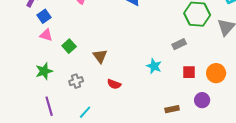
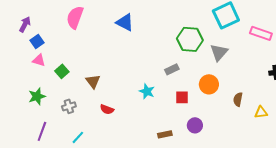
orange circle: (216, 73) -> (209, 84), moved
purple line: (49, 106) -> (42, 131), turned 36

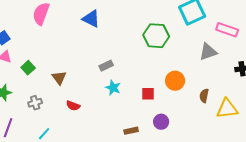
gray triangle: (219, 52) -> (208, 52), moved, turned 30
gray rectangle: (172, 69) -> (106, 66), moved
yellow triangle: (261, 112) -> (227, 109), size x1.6

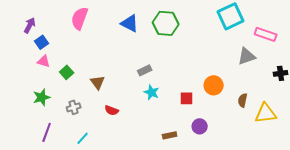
green hexagon: (156, 36) -> (166, 23), moved

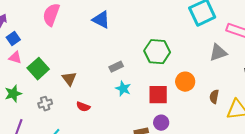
green hexagon: (166, 23) -> (157, 52), moved
green square: (67, 72) -> (38, 69), size x1.5
red square: (187, 98) -> (158, 95), size x1.5
purple circle: (200, 126) -> (161, 123), moved

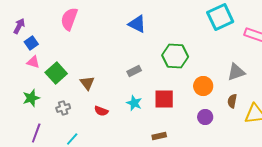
blue triangle: (101, 20) -> (137, 24), moved
gray triangle: (218, 53) -> (236, 72), moved
cyan star: (123, 89) -> (134, 103), moved
red square: (158, 95) -> (164, 99), moved
purple circle: (161, 123) -> (205, 117), moved

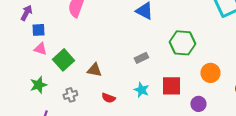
blue square: (31, 43) -> (38, 30), turned 32
brown triangle: (87, 83) -> (94, 70), turned -42
purple circle: (205, 117) -> (198, 104), moved

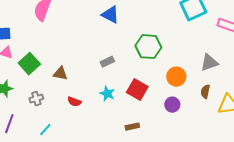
red square: (171, 86) -> (137, 90), turned 30
purple circle: (198, 104) -> (172, 105), moved

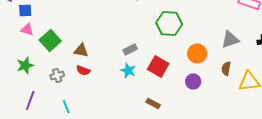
gray rectangle: (107, 62) -> (130, 50), moved
red semicircle: (74, 102) -> (83, 70), moved
brown rectangle: (132, 127) -> (153, 104), turned 40
cyan line: (45, 130) -> (66, 106), turned -64

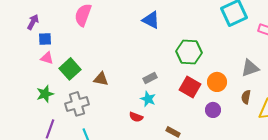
red square: (158, 66) -> (190, 87), moved
red semicircle: (83, 70) -> (136, 117), moved
gray cross: (57, 76) -> (77, 104), size x1.6

